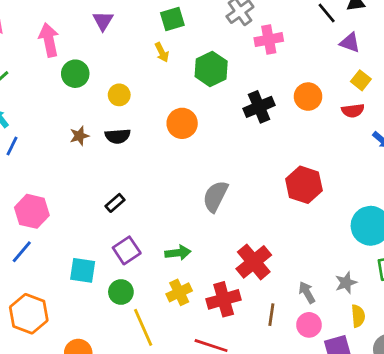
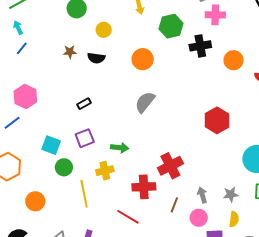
black cross: (259, 107) -> (200, 46), moved
gray semicircle: (215, 196) -> (145, 102), moved
green circle: (121, 292) -> (64, 167), moved
yellow cross: (179, 292) -> (105, 171), moved

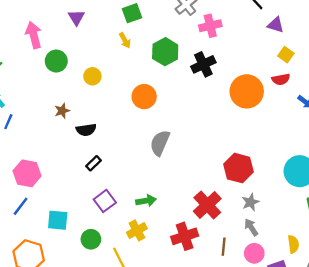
black semicircle: (96, 58) -> (86, 130), moved
orange circle: (233, 60) -> (247, 91), moved, size x1.5
red hexagon: (217, 120) -> (238, 168), moved
cyan square: (51, 145) -> (58, 220), moved
gray star: (231, 194) -> (251, 202), moved

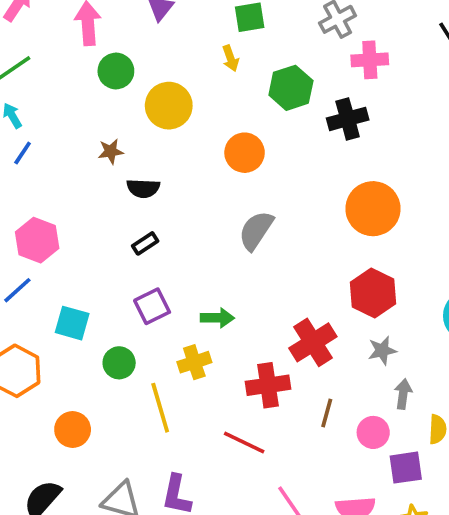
yellow circle: (92, 76) -> (169, 106), size x1.6
orange circle: (247, 91) -> (373, 209), moved
gray arrow: (251, 227) -> (403, 394), moved, turned 30

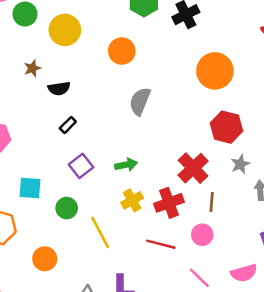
yellow cross: (194, 362) -> (132, 200), moved
brown line: (327, 413) -> (212, 202), moved
pink circle: (373, 432) -> (202, 235), moved

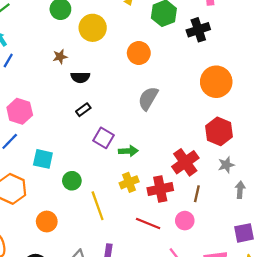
purple square: (81, 166) -> (104, 138), moved, turned -30

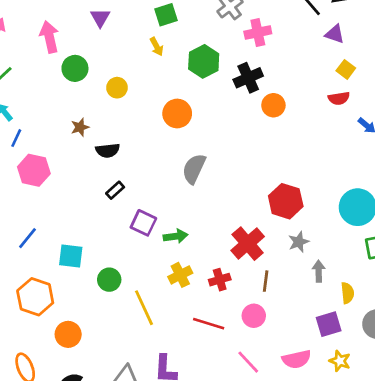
yellow circle: (93, 28) -> (117, 88), size x0.6
orange circle: (216, 82) -> (273, 105), moved, size x0.6
pink hexagon: (20, 111) -> (34, 170), moved
red cross: (160, 189) -> (220, 280), size x0.7
orange circle: (47, 222) -> (68, 334), moved

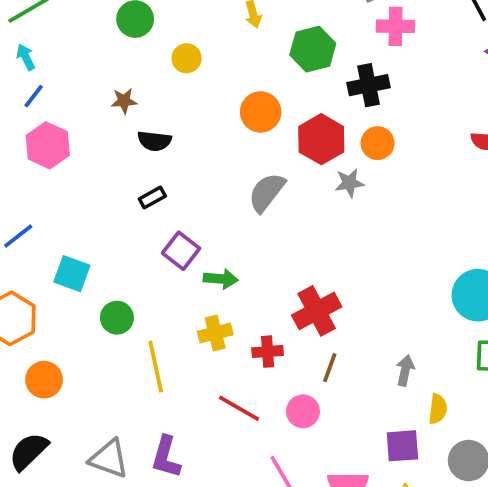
orange circle: (273, 105) -> (378, 143), moved
red hexagon: (286, 201) -> (321, 139), moved
gray star: (299, 242) -> (349, 183), moved

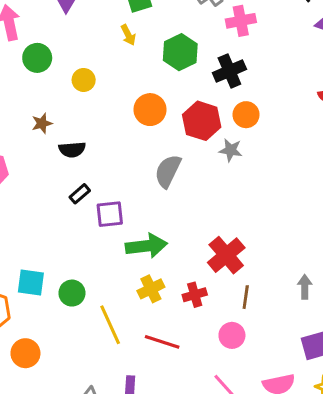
gray star: (349, 183) -> (231, 150), turned 30
purple square: (181, 251) -> (110, 214), moved, turned -32
cyan square: (72, 274) -> (31, 283), moved
green arrow: (221, 279) -> (146, 246), size x1.5
red line: (239, 408) -> (162, 342), moved

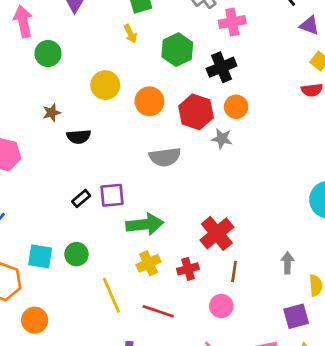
yellow circle: (84, 80) -> (105, 85), moved, size x1.4
gray semicircle: (168, 171) -> (165, 157), turned -124
black rectangle: (80, 194) -> (81, 199), moved
green circle: (72, 293) -> (76, 254), moved

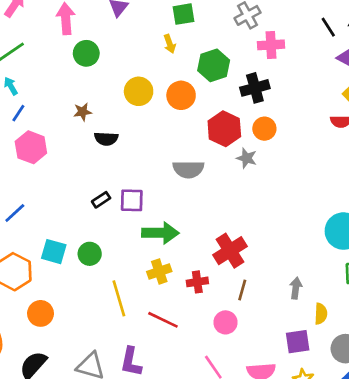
orange circle: (149, 101) -> (181, 95), moved

